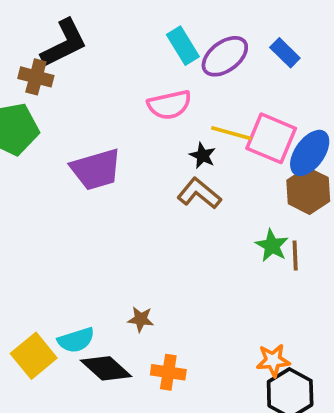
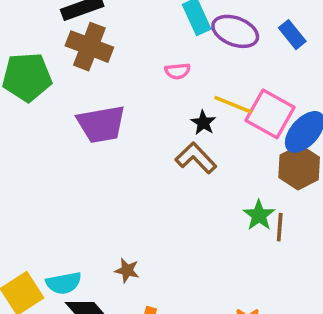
purple ellipse: (225, 56) -> (235, 31), turned 51
brown cross: (36, 77) -> (89, 47), moved, size x1.4
pink semicircle: (169, 105) -> (178, 71), size x0.6

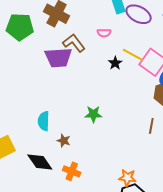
brown L-shape: (196, 158) -> (74, 43), moved
green star: (259, 215) -> (93, 114), moved, turned 30
cyan semicircle: (64, 283) -> (44, 121), moved, turned 96

